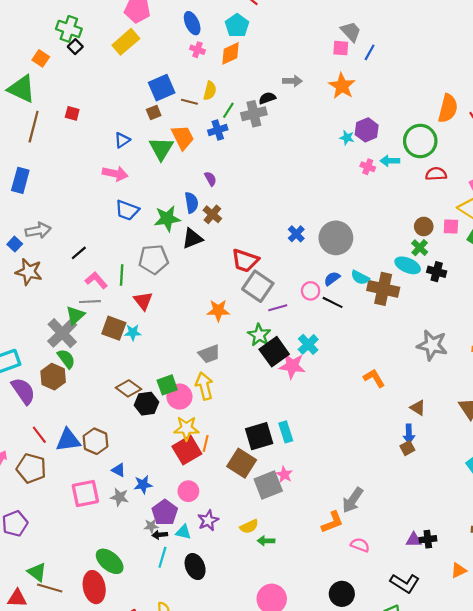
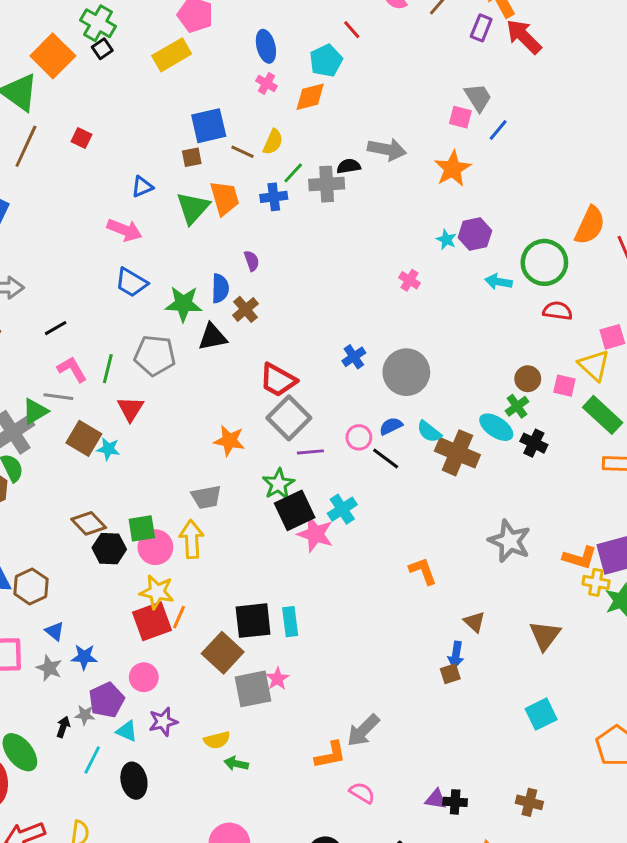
orange square: (41, 58) -> (53, 56), size x1.8
gray arrow: (292, 81) -> (387, 149), size x1.4
pink cross: (368, 167) -> (409, 280), moved
black arrow: (160, 535) -> (63, 727), moved, turned 104

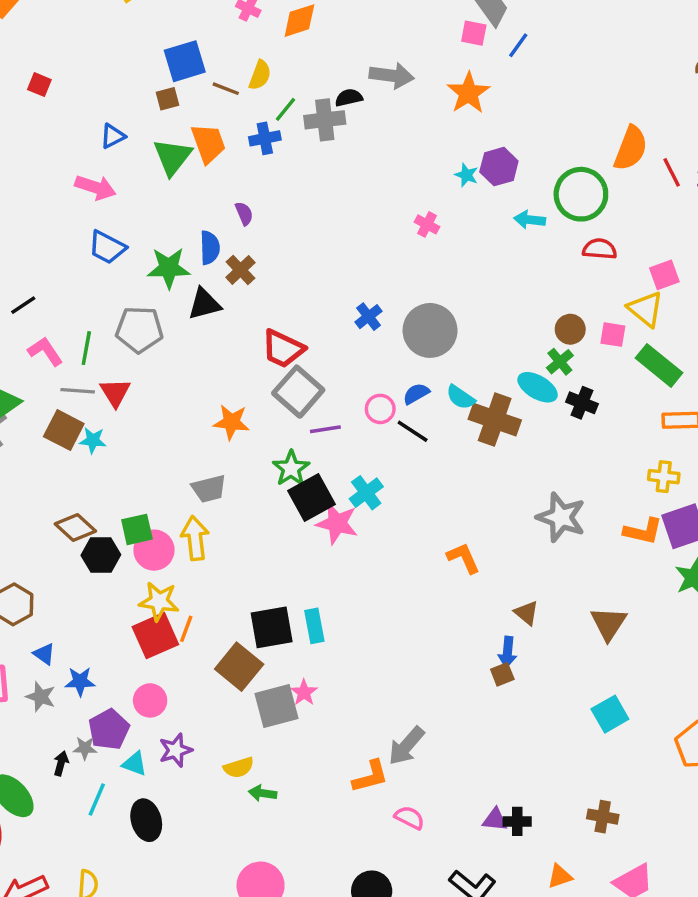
gray line: (58, 397) -> (78, 391), moved
yellow cross: (596, 582) -> (664, 477), moved

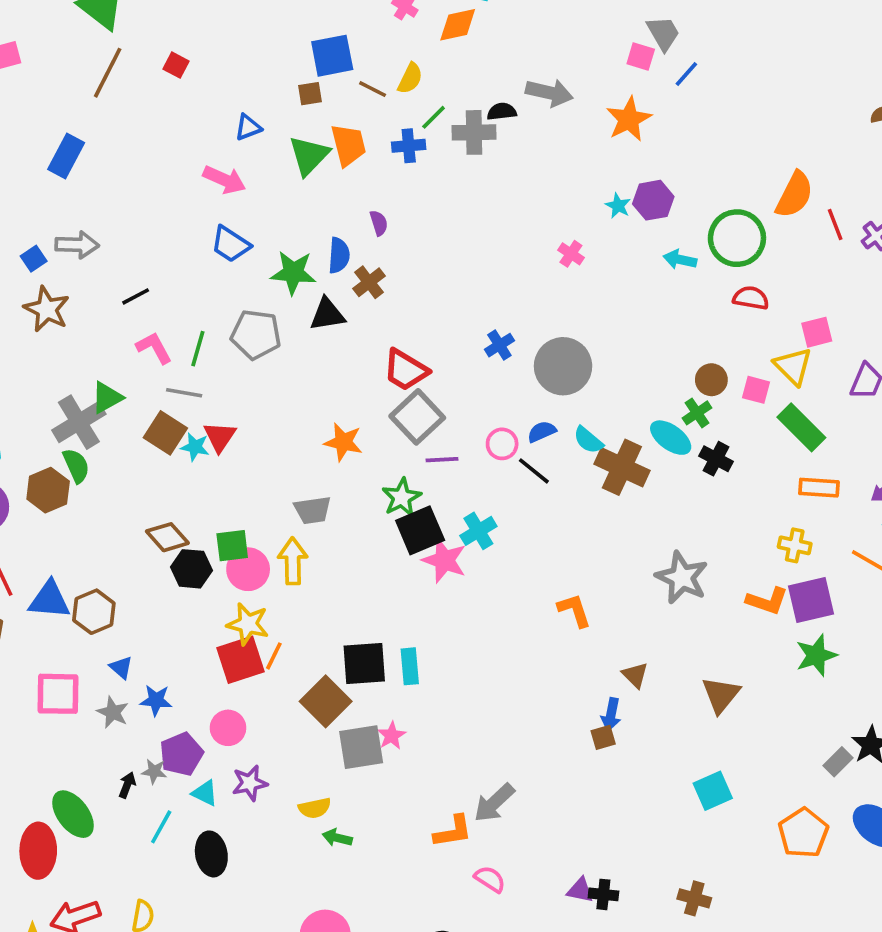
red triangle: (115, 393) -> (220, 437), moved

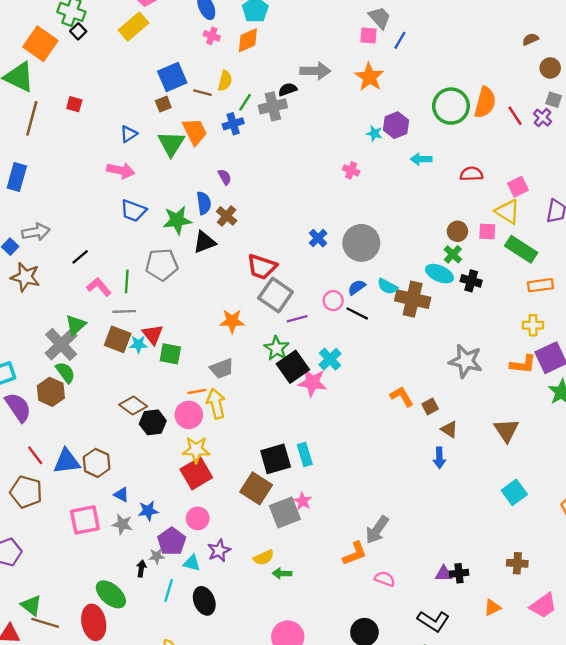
green circle: (737, 238) -> (451, 106), moved
green square: (232, 546) -> (170, 354), moved, turned 30
orange line: (274, 656) -> (197, 391), moved, turned 66
brown square: (603, 737) -> (430, 406), moved

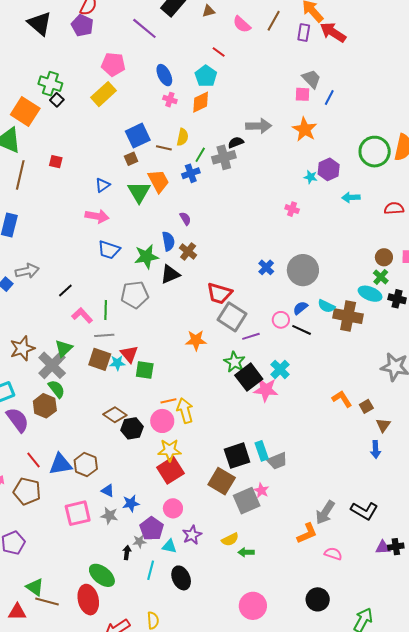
brown star: (25, 277) -> (22, 348), moved, turned -30
gray trapezoid: (222, 369) -> (277, 461), moved
brown triangle: (449, 429) -> (383, 425), turned 35
black L-shape: (433, 621) -> (364, 511), moved

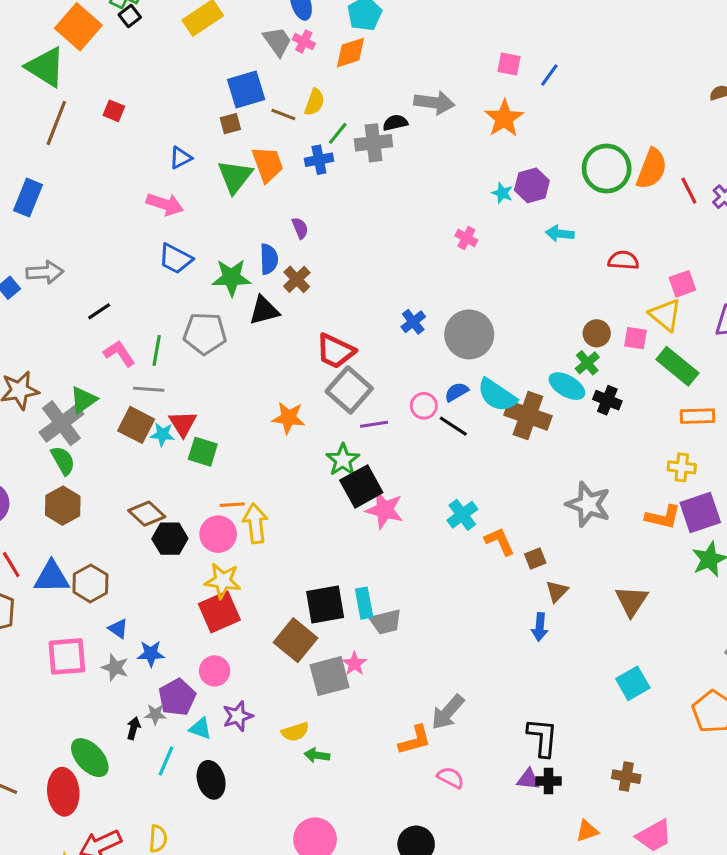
gray trapezoid: (311, 79) -> (277, 41), moved
cyan semicircle: (326, 306) -> (497, 395), size x1.5
cyan cross: (280, 369) -> (462, 515), moved
brown hexagon: (45, 406) -> (63, 506), moved
black L-shape: (364, 511) -> (542, 737), moved, turned -124

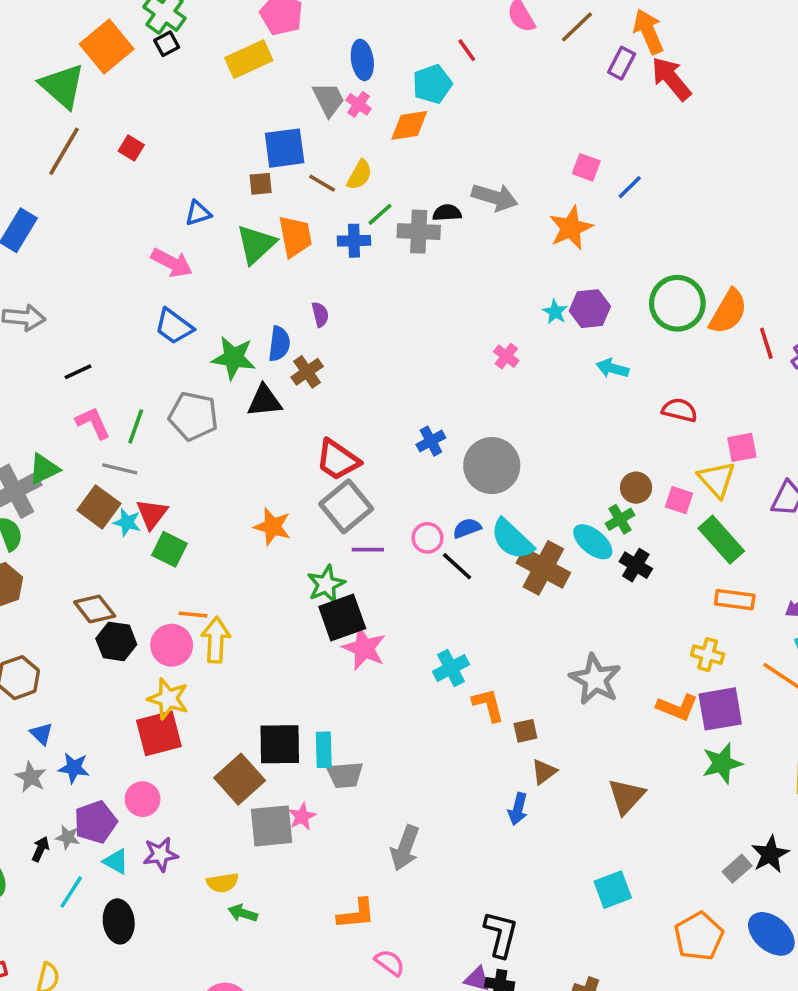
gray arrow: (448, 712) -> (405, 848), moved, turned -30

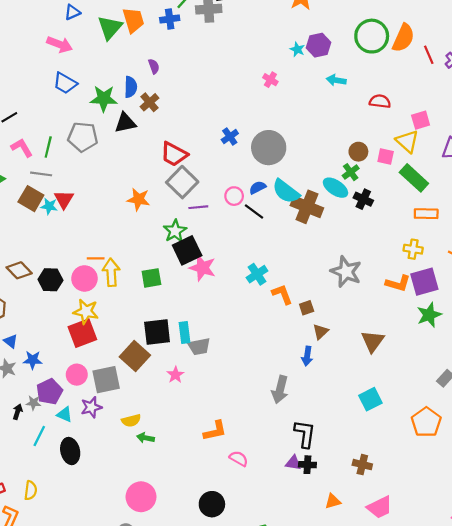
green square: (169, 549) -> (151, 278), moved, turned -30
brown diamond: (95, 609) -> (19, 270), moved
gray square: (272, 826) -> (106, 380), moved
gray arrow: (405, 848) -> (280, 390), moved

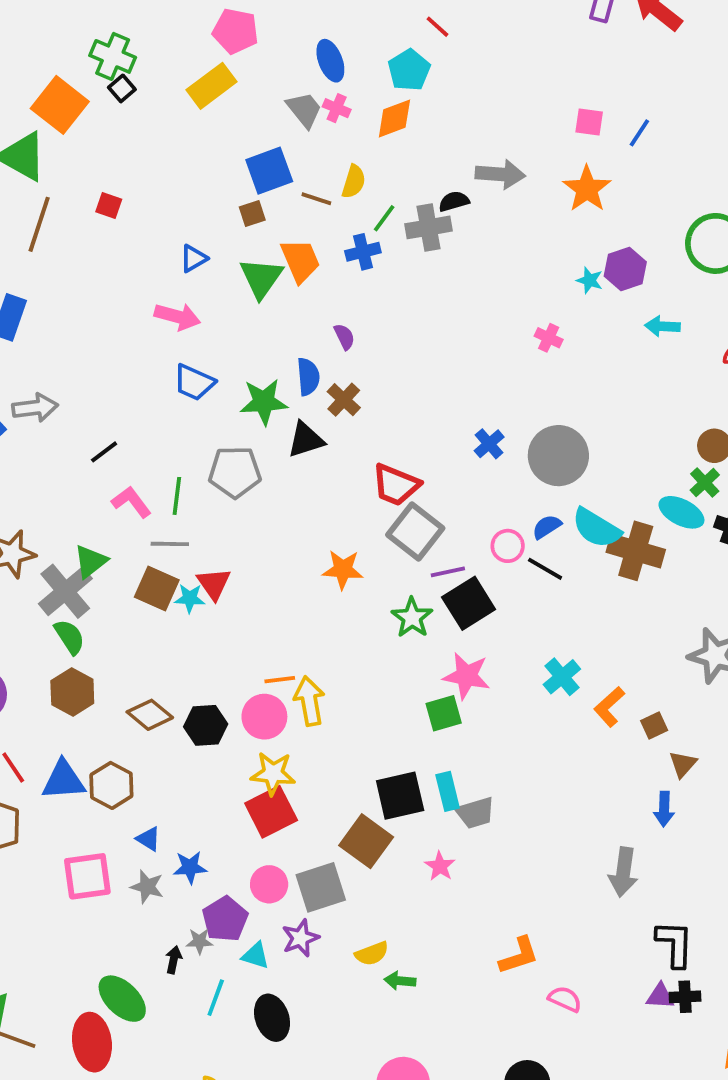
black square: (187, 250) -> (469, 603), moved
green square: (151, 278) -> (444, 713), moved
orange L-shape: (282, 294) -> (609, 707), turned -105

